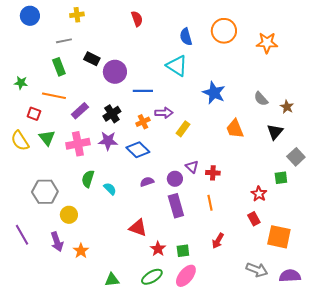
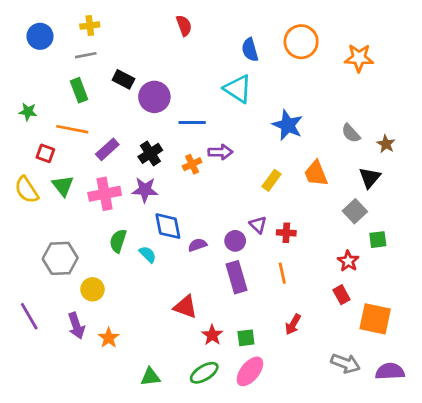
yellow cross: (77, 15) -> (90, 26), moved
blue circle: (30, 16) -> (40, 36), moved
yellow rectangle: (183, 129) -> (271, 180), moved
blue diamond: (138, 150) -> (168, 226), moved, turned 35
gray square: (296, 157) -> (355, 211), moved

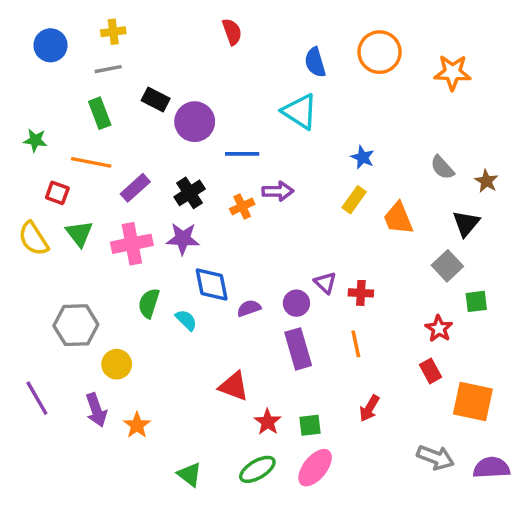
blue star: (288, 125) -> (363, 157), size x0.6
yellow rectangle: (271, 180) -> (354, 200), moved
green triangle: (150, 377) -> (190, 474), turned 45

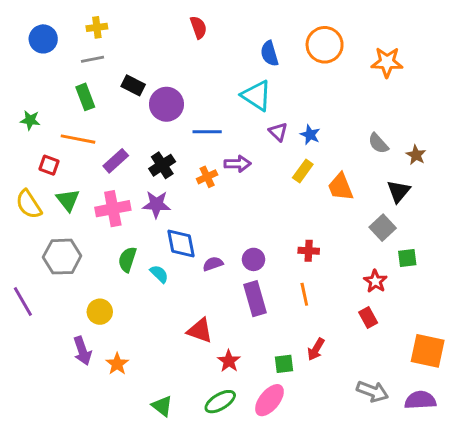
purple triangle: (325, 283) -> (278, 132), moved
gray hexagon: (76, 325) -> (62, 257), moved
purple line: (37, 398) -> (23, 302), moved
orange square: (473, 402) -> (428, 351), moved
green square: (310, 425) -> (284, 364), moved

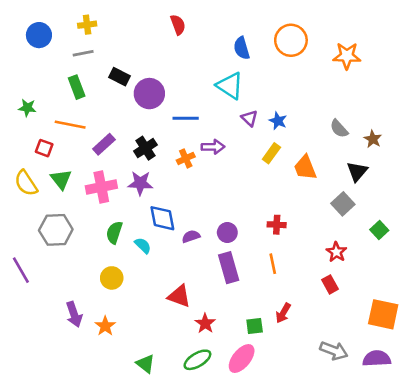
green square: (407, 258) -> (379, 230), moved, turned -36
yellow circle: (100, 312) -> (112, 278), moved

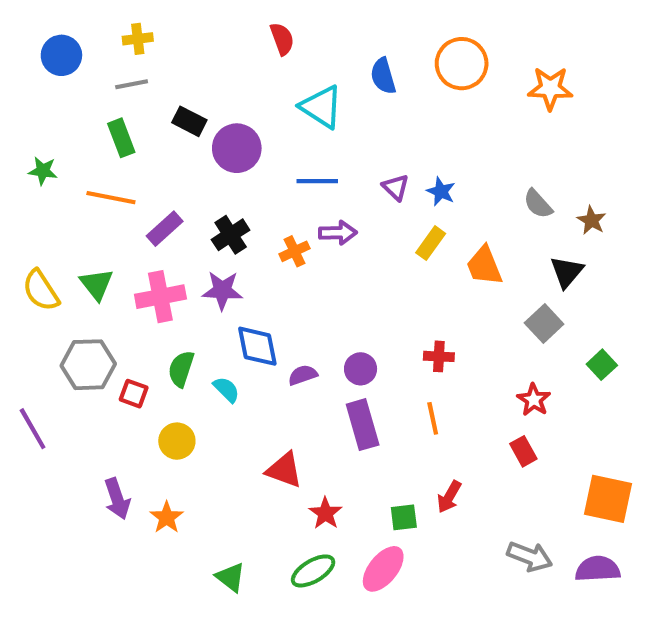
cyan triangle: (230, 86) -> (321, 107), moved
blue line: (186, 118) -> (317, 181), moved
red square: (44, 148) -> (134, 394), moved

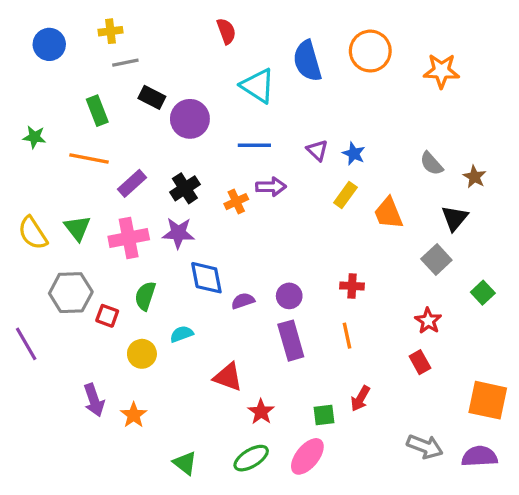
blue semicircle: (383, 76) -> (307, 61), size x1.4
gray line: (132, 84) -> (125, 63), moved
cyan semicircle: (226, 389) -> (182, 334), moved, turned -65

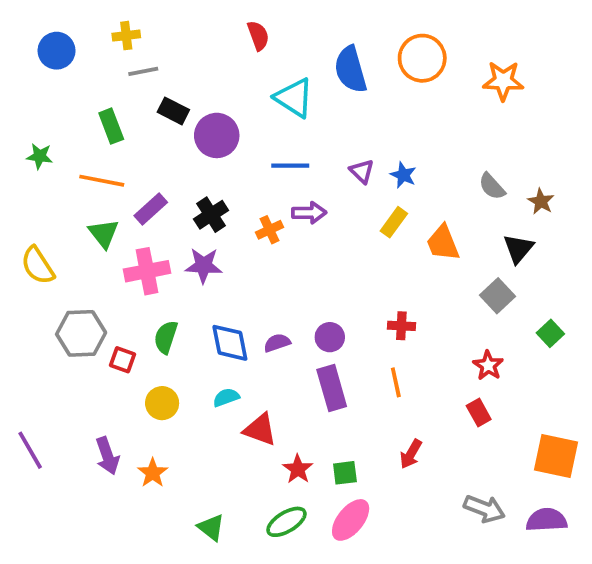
green triangle: (77, 228) -> (104, 233), moved
blue diamond: (206, 278) -> (230, 343), moved
cyan semicircle: (182, 334) -> (226, 397), moved
purple line: (26, 344) -> (30, 450), moved
green square: (324, 415) -> (345, 473), moved

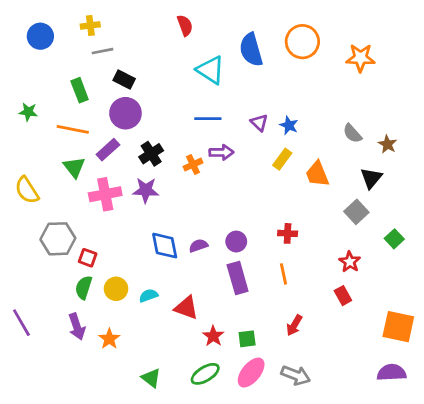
purple circle: (217, 135) -> (125, 113), moved
green semicircle: (166, 337) -> (84, 287), moved
cyan semicircle: (226, 397) -> (148, 296), moved
gray arrow: (484, 509) -> (296, 375), moved

